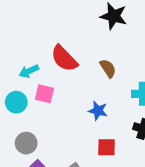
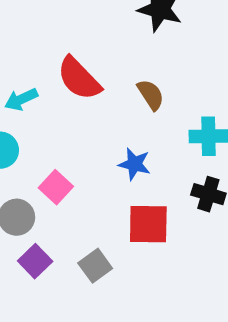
pink square: (44, 94) -> (56, 187), moved, turned 30
red square: (106, 147) -> (148, 224), size x1.4

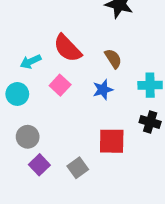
blue star: (134, 164) -> (103, 90), moved, turned -30
pink square: (56, 187) -> (60, 85), moved

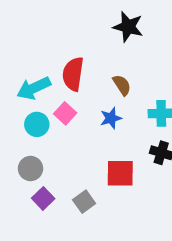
red semicircle: (67, 48) -> (73, 74), turned 52
cyan arrow: (31, 62) -> (34, 88), size x1.5
cyan circle: (17, 94) -> (37, 124), moved

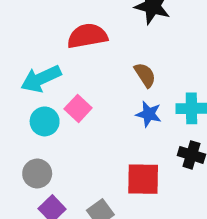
red semicircle: (73, 74) -> (87, 36), moved, turned 72
blue star: (111, 118) -> (149, 114), moved, turned 30

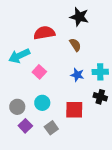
brown semicircle: (145, 75) -> (75, 45), moved
cyan circle: (45, 121) -> (42, 103), moved

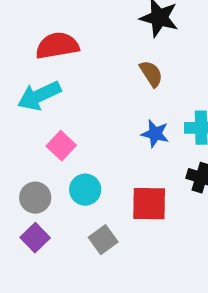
red semicircle: (44, 33) -> (57, 46), moved
pink square: (39, 72) -> (61, 146), moved
purple square: (25, 126) -> (35, 238), moved

